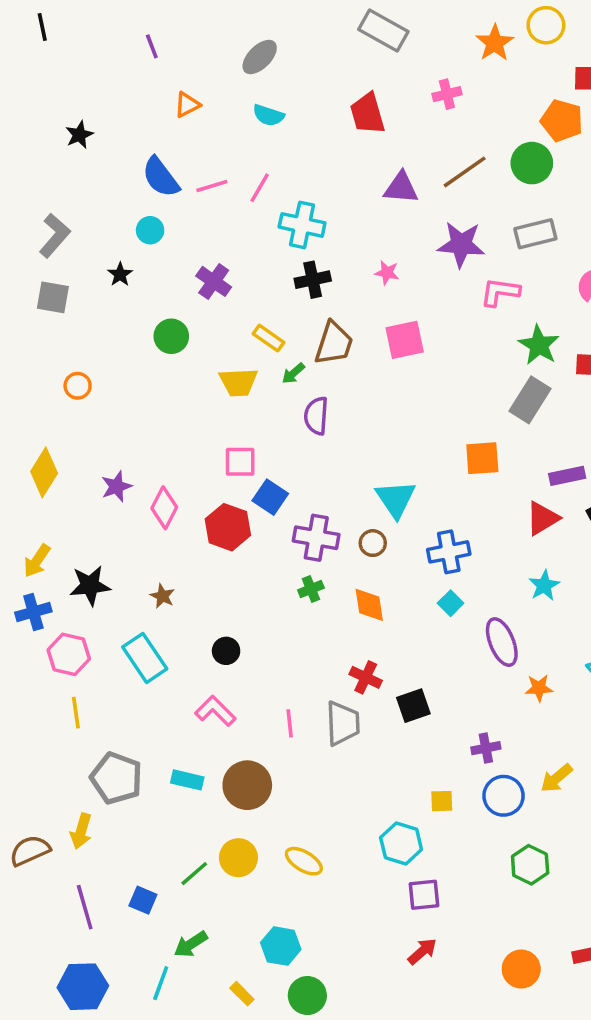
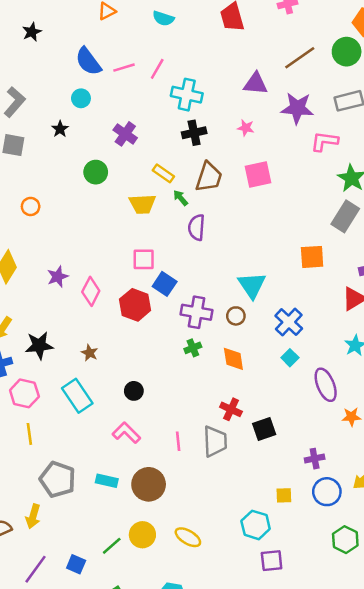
purple triangle: (401, 188) -> (256, 84), moved
green arrow: (293, 373) -> (181, 198), turned 91
blue cross: (449, 552) -> (289, 322), turned -36
purple line: (85, 907) -> (35, 569), turned 52

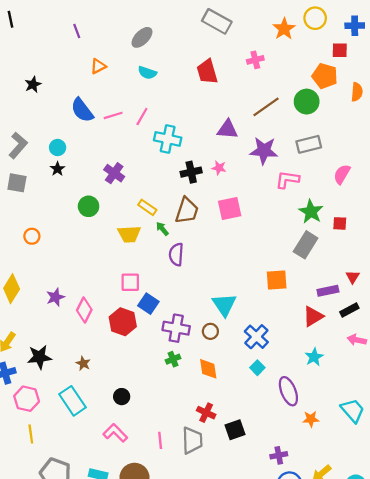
cyan circle: (81, 98) -> (58, 148), moved
black cross: (194, 133) -> (191, 172), moved

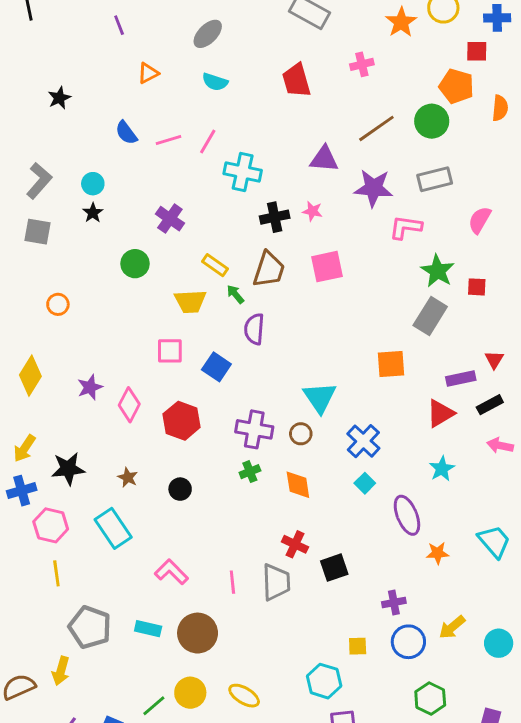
blue semicircle: (82, 110) -> (126, 133), size x0.7
pink square: (130, 282) -> (170, 351), moved
blue square: (148, 304) -> (216, 367), moved
black circle: (122, 397) -> (180, 489), moved

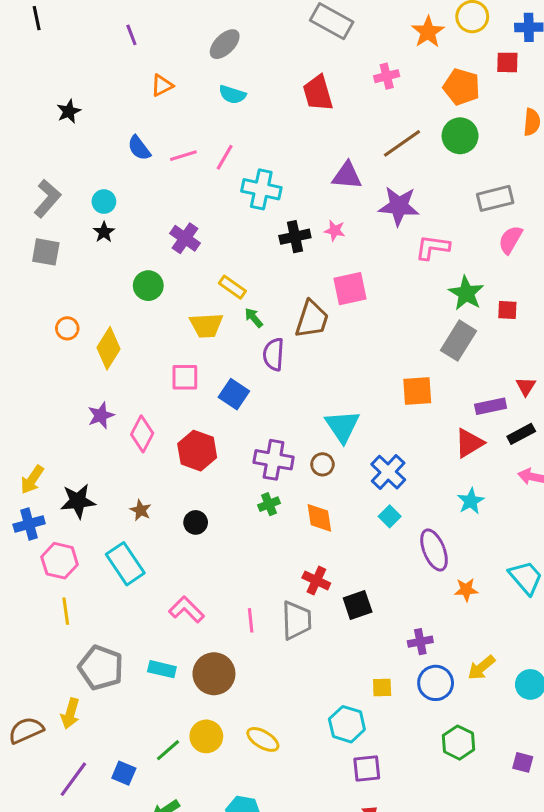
orange pentagon: (456, 86) -> (462, 87), moved
gray rectangle: (435, 179) -> (495, 198), moved
brown trapezoid: (269, 269) -> (312, 319), moved
yellow diamond: (30, 376) -> (109, 348), moved

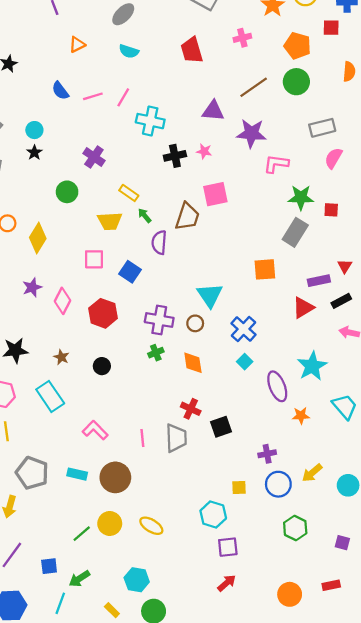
green star: (466, 293) -> (301, 197), turned -30
cyan star: (471, 501) -> (312, 366), moved, size x1.5
blue square: (124, 773) -> (49, 566), moved, turned -30

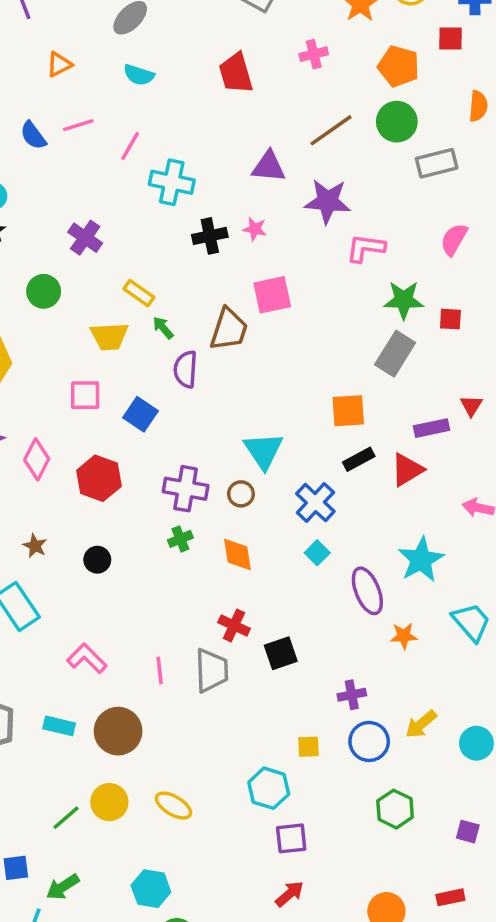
pink line: (93, 96) -> (78, 125), moved
gray rectangle: (322, 128) -> (437, 163), moved
black rectangle: (341, 301) -> (359, 459), moved

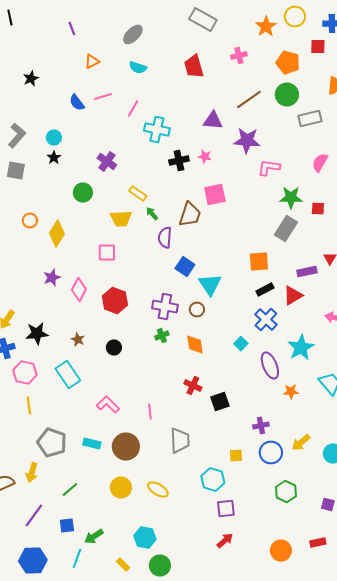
blue square: (141, 414) -> (185, 266), moved
blue cross: (315, 503) -> (266, 320), moved
gray trapezoid: (212, 670) -> (180, 440), moved
green line: (66, 818) -> (70, 490), moved

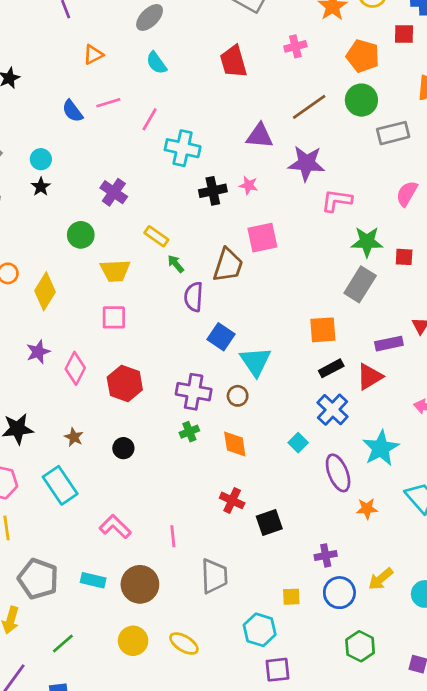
cyan semicircle: (138, 68) -> (156, 63), turned 36
yellow trapezoid: (121, 218) -> (115, 271), moved

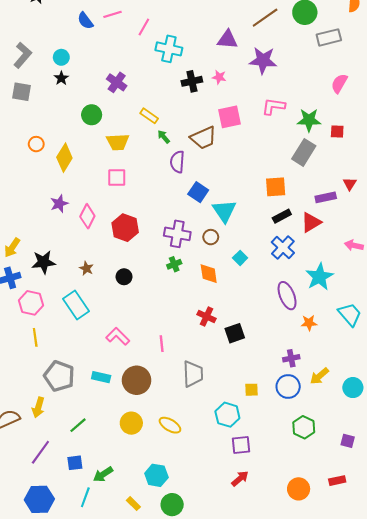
pink L-shape: (337, 200) -> (273, 106), moved
brown trapezoid: (228, 265) -> (203, 138), turned 48
cyan square: (298, 443) -> (240, 258), moved
purple cross: (326, 555) -> (291, 358), moved

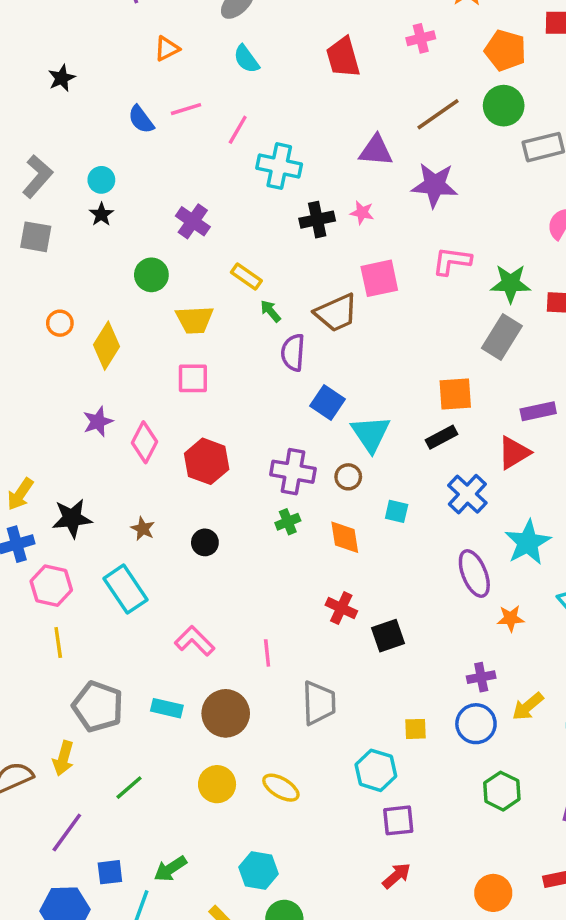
black rectangle: (282, 216) -> (441, 437), moved
cyan square: (240, 258) -> (397, 511), turned -32
blue square: (75, 463) -> (110, 872), moved

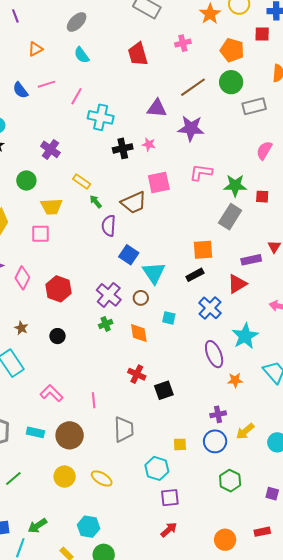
pink square: (193, 378) -> (40, 234), moved
purple cross: (293, 472) -> (109, 295), turned 30

